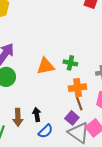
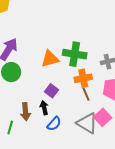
green cross: (70, 63) -> (75, 54), size x1.6
purple square: (72, 118) -> (51, 91), moved

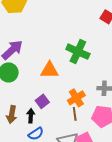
green cross: (75, 54) -> (78, 52), moved
orange cross: (83, 78) -> (76, 98), turned -36

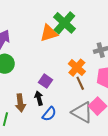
green cross: (78, 52) -> (64, 23), turned 35
orange triangle: (49, 70) -> (49, 33), moved

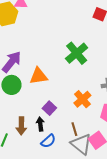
orange triangle: (49, 33) -> (39, 76), moved
brown line: (80, 83) -> (74, 129), moved

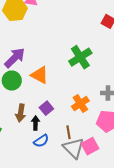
orange triangle: (39, 76) -> (40, 75), turned 30
brown arrow: (21, 126) -> (21, 113), moved

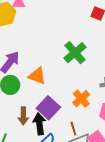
purple square: (46, 108) -> (48, 108), size x1.6
black arrow: (35, 123) -> (39, 124), size x1.5

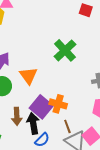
orange triangle: (37, 76) -> (28, 76), turned 36
orange cross: (81, 99) -> (58, 104), moved, turned -30

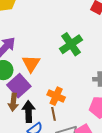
purple square: (41, 107) -> (19, 86), moved
brown line: (67, 126) -> (53, 114), moved

